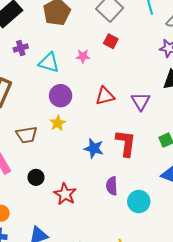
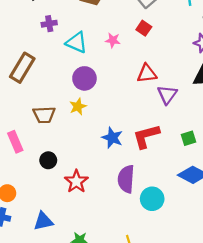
red triangle: (105, 96) -> (147, 74), moved
red L-shape: (126, 143) -> (146, 136), turned -120
purple semicircle: (112, 186) -> (126, 179), size x1.4

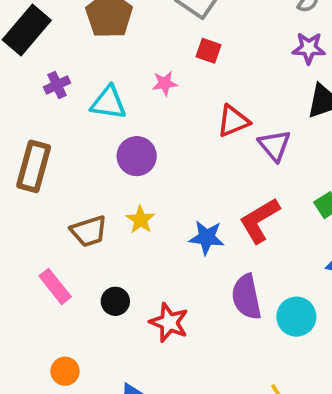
yellow star: (78, 107) -> (140, 220), moved

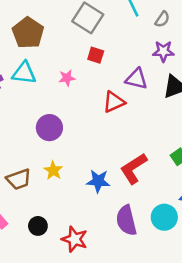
cyan triangle: (108, 103) -> (24, 73), moved
purple triangle: (274, 145) -> (136, 79), moved, turned -35
cyan circle: (296, 317) -> (164, 217), moved

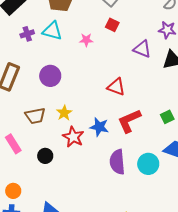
red triangle: (114, 102) -> (116, 87), moved, turned 36
purple circle: (49, 128) -> (50, 76), moved
red star: (75, 239) -> (73, 137), moved

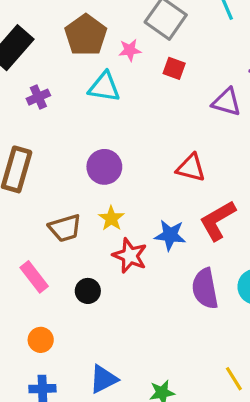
cyan triangle: (52, 31) -> (104, 87), moved
pink star: (86, 40) -> (130, 50), moved
purple circle: (50, 76) -> (104, 167), moved
orange circle: (13, 191) -> (41, 340), moved

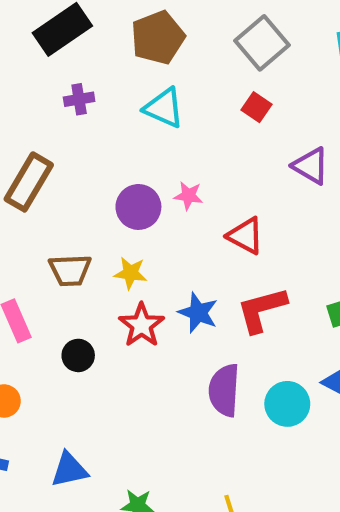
pink star: (130, 50) -> (188, 196), moved
yellow star: (111, 218) -> (131, 273), turned 30

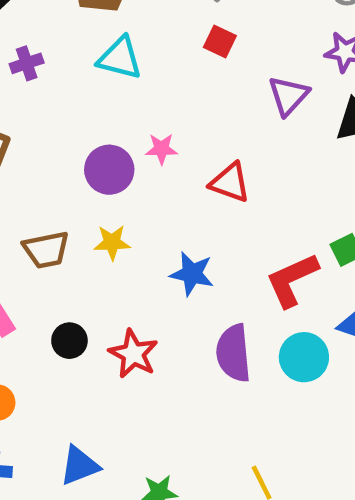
purple triangle: (311, 166) -> (288, 96), turned 51
red L-shape: (262, 310) -> (292, 280), moved
red star: (142, 325) -> (133, 354), moved

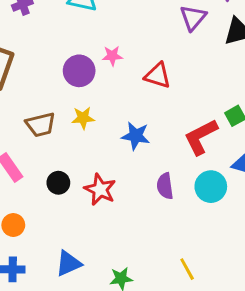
purple semicircle: (233, 353) -> (165, 186), size x0.7

